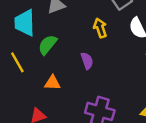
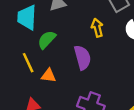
purple semicircle: (87, 61) -> (83, 58), size x1.5
yellow line: (17, 62) -> (28, 63), moved

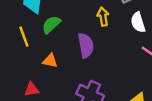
yellow line: (28, 63) -> (24, 37), moved

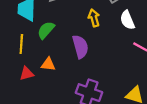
yellow line: (24, 37) -> (21, 44), turned 30
red triangle: (32, 89) -> (27, 74), moved

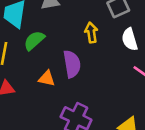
orange triangle: (48, 64) -> (47, 78), moved

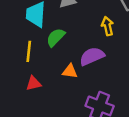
purple semicircle: (72, 64) -> (92, 56), turned -100

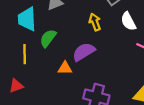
red triangle: (33, 83) -> (16, 86), moved

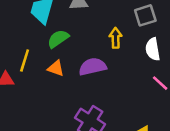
yellow line: (25, 54) -> (25, 61), moved
orange triangle: (65, 68) -> (56, 68), moved

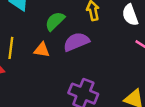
green semicircle: (58, 39) -> (55, 21), moved

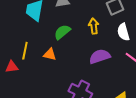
purple semicircle: (76, 42) -> (100, 57), moved

